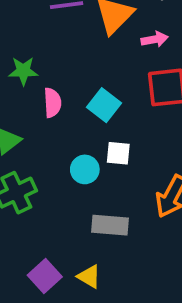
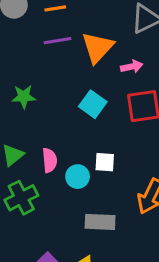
pink semicircle: (52, 103) -> (50, 160), moved
cyan square: (104, 105) -> (93, 104), moved

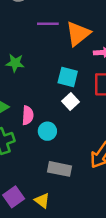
cyan square: (93, 104) -> (68, 77), turned -30
white square: (105, 162) -> (71, 102), moved, turned 35

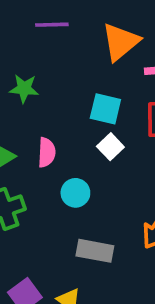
purple line: (48, 24) -> (52, 25), moved
pink semicircle: (28, 115) -> (47, 152), moved

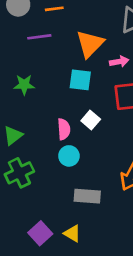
cyan square: (105, 109) -> (80, 80), moved
pink semicircle: (47, 152) -> (64, 129), moved

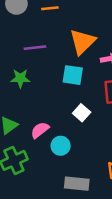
purple line: (39, 37) -> (35, 48), moved
pink semicircle: (64, 129) -> (40, 130), moved, turned -126

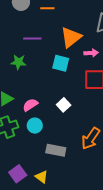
white square: (82, 113) -> (64, 105), moved
cyan circle: (61, 146) -> (35, 126), moved

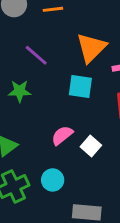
purple line: (32, 39) -> (36, 55), turned 48
pink semicircle: (30, 105) -> (62, 135), moved

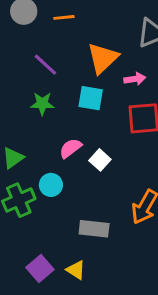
green star: (20, 91) -> (42, 104), moved
cyan circle: (53, 180) -> (51, 185), moved

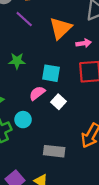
purple line: (45, 65) -> (24, 19), moved
cyan square: (91, 98) -> (51, 73), moved

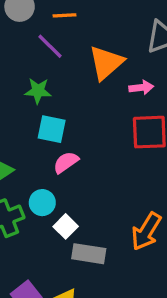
green star: (17, 61) -> (38, 91), moved
cyan square: (51, 73) -> (52, 129), moved
white square: (58, 102) -> (66, 226), moved

